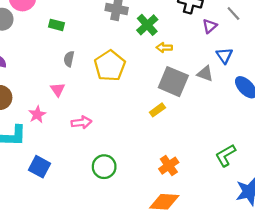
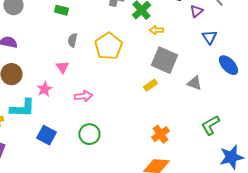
gray triangle: (205, 74) -> (194, 83), moved
green circle: (104, 167) -> (89, 134), moved

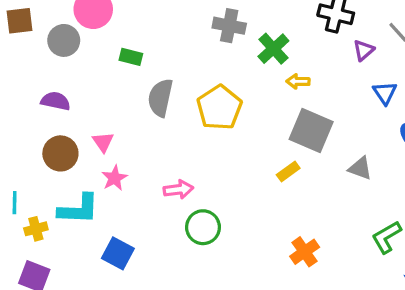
green rectangle: (61, 10) -> (131, 57), moved
gray semicircle: (72, 40) -> (160, 98), size x1.6
pink triangle: (62, 67) -> (103, 142), moved
green circle: (89, 134) -> (203, 227), moved

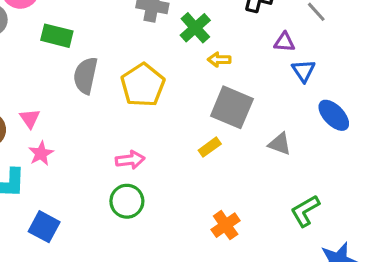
purple triangle: (364, 50) -> (284, 42), moved, turned 45
green rectangle: (131, 57) -> (57, 36), size x1.4
pink arrow: (178, 190) -> (130, 160), moved

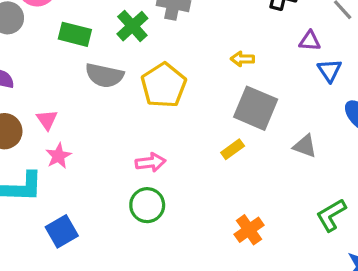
green cross: (195, 28) -> (132, 26), moved
gray semicircle: (86, 75) -> (104, 75), turned -90
blue square: (44, 227) -> (62, 231), turned 32

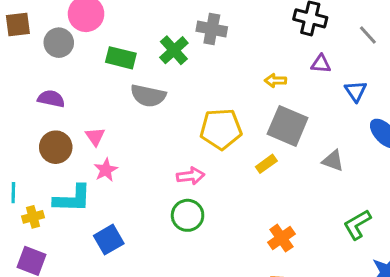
purple triangle: (310, 41) -> (321, 64), moved
yellow pentagon: (164, 85) -> (221, 129), moved, turned 30

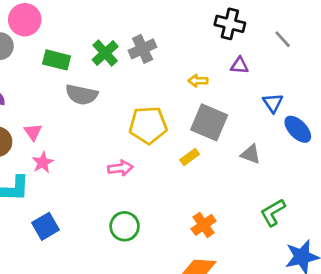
gray cross: (212, 29) -> (143, 49), moved, turned -36
blue triangle: (356, 91) -> (273, 103), moved
green circle: (188, 215) -> (125, 226), moved

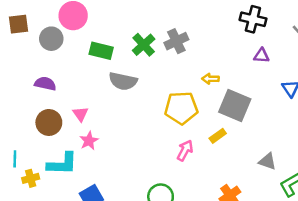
yellow arrow: (198, 81) -> (210, 79), moved
gray triangle: (251, 154) -> (267, 161), moved
pink arrow: (120, 168) -> (185, 150), moved, turned -55

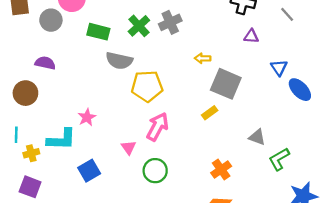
yellow pentagon: (181, 108) -> (147, 86), moved
pink triangle: (80, 114) -> (129, 147), moved
brown circle: (49, 122) -> (25, 93), moved
pink arrow: (185, 150) -> (157, 127), moved, size x1.4

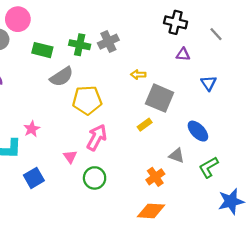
green cross: (139, 26) -> (80, 45), turned -36
gray semicircle: (119, 61) -> (62, 77), turned -45
blue ellipse: (300, 90) -> (198, 131), moved
gray triangle: (257, 137) -> (177, 156), moved

